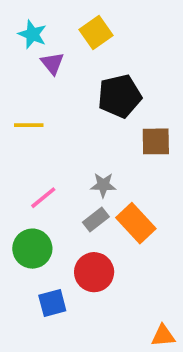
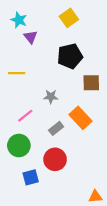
yellow square: (96, 32) -> (69, 18), moved
gray star: (103, 185) -> (51, 97), moved
orange rectangle: (136, 223) -> (81, 118), moved

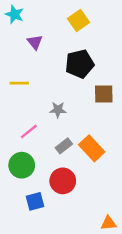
cyan star: (19, 20) -> (14, 14), moved
orange rectangle: (81, 118) -> (92, 148), moved

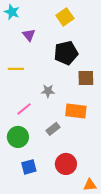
gray rectangle: (64, 146) -> (53, 129), moved
orange rectangle: (92, 148) -> (76, 111), moved, turned -40
red circle: (63, 181) -> (66, 164), moved

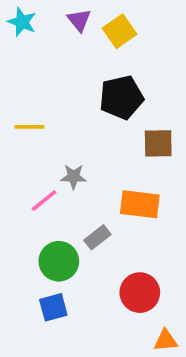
purple triangle: (29, 35) -> (79, 20), moved
gray star: (48, 91) -> (74, 177), moved
green circle: (18, 137) -> (59, 261), moved
red circle: (66, 164) -> (140, 293), moved

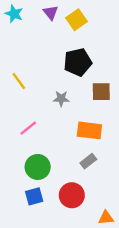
yellow line: (29, 127) -> (19, 81), turned 54
gray star: (74, 177) -> (61, 99), moved
gray rectangle: (97, 237) -> (88, 161), moved
red circle: (140, 293) -> (72, 195), moved

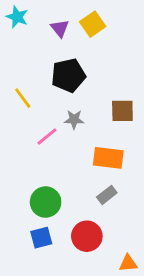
purple triangle: (51, 13) -> (60, 28), moved
black pentagon: (78, 62) -> (68, 75), moved
pink line: (28, 128) -> (47, 137), moved

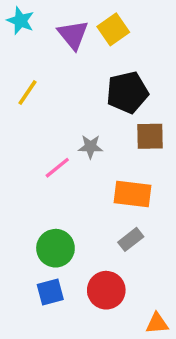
purple triangle: (60, 28) -> (73, 35), size x1.4
black pentagon: (68, 75) -> (127, 92), moved
yellow line: (23, 98) -> (27, 92), moved, turned 70

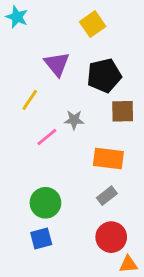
purple triangle: (73, 35) -> (57, 64), moved
yellow line: (27, 92) -> (30, 100), moved
red circle: (106, 290) -> (111, 237), moved

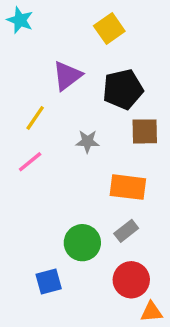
purple triangle: (57, 64) -> (67, 76), turned 32
pink line: (47, 137) -> (30, 162), moved
green circle: (45, 203) -> (82, 243), moved

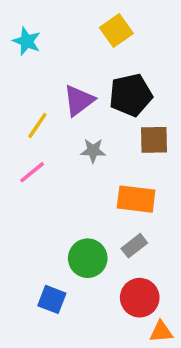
cyan star: (20, 20) -> (27, 41), moved
purple triangle: (67, 76) -> (79, 100), moved
blue square: (49, 281) -> (52, 299), turned 36

